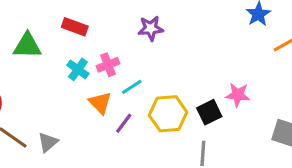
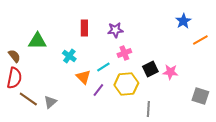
red rectangle: (75, 27) -> (84, 28), moved, turned 70
pink cross: (108, 65) -> (124, 53), moved
black square: (209, 112) -> (150, 69), moved

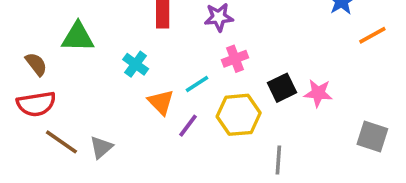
red semicircle: (14, 78) -> (36, 104), turned 70

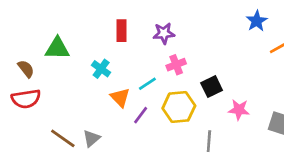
pink star: (318, 93) -> (239, 110), moved
brown line: (61, 142) -> (63, 138), moved
gray triangle: (101, 147) -> (91, 138), moved

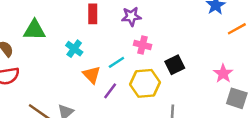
pink cross: (176, 65) -> (142, 45), turned 35
pink star: (239, 110) -> (223, 73), moved, turned 30

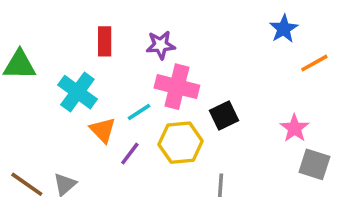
pink cross: (142, 45) -> (177, 87), size x1.6
cyan cross: (74, 49) -> (77, 92), size x1.5

